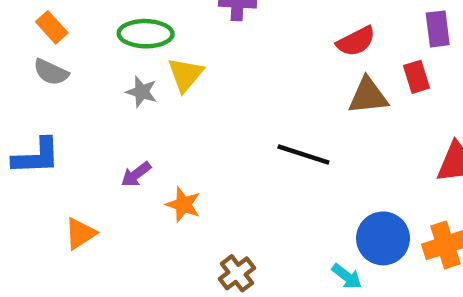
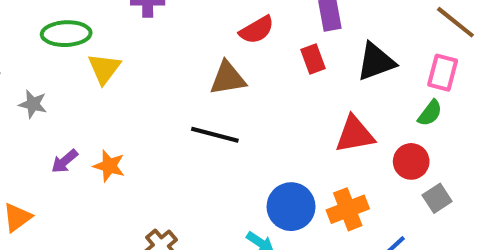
gray star: (142, 92) -> (33, 104), moved
brown triangle: (368, 96) -> (228, 78), moved
orange star: (183, 205) -> (109, 166), moved

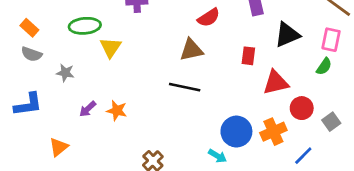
red rectangle: (313, 59) -> (248, 56), moved, turned 30
red circle: (411, 161) -> (302, 108), moved

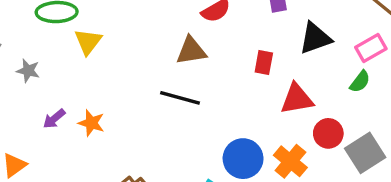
pink rectangle: (331, 40) -> (371, 48), turned 45
gray square: (331, 122) -> (365, 153), size x1.6
orange cross: (273, 132) -> (290, 161), turned -30

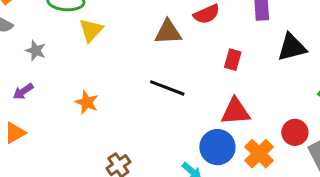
brown triangle: (191, 51) -> (168, 32), moved
red rectangle: (264, 62) -> (233, 60), moved
red triangle: (297, 99) -> (235, 111), moved
purple arrow: (54, 119) -> (23, 91), moved

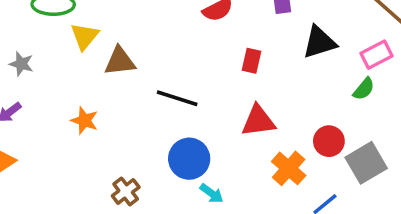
brown triangle: (168, 32) -> (120, 61), moved
blue circle: (217, 147) -> (189, 159), moved

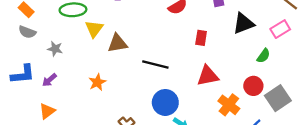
green semicircle: (364, 89) -> (263, 56), moved
orange star: (84, 120) -> (97, 82), turned 30

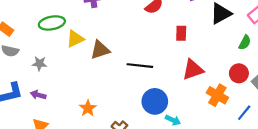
yellow triangle: (94, 29) -> (75, 39), turned 36
purple arrow: (49, 80) -> (38, 95), turned 64
orange star: (97, 82) -> (88, 108), moved

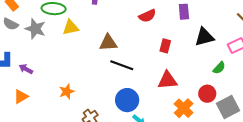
brown triangle: (100, 50) -> (108, 43), moved
gray star: (40, 64) -> (35, 29), moved, size x1.5

